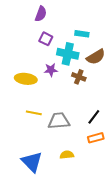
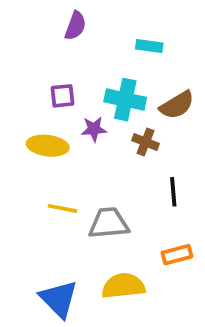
cyan rectangle: (82, 34) -> (149, 46), moved
purple square: (46, 39) -> (62, 96), moved, turned -32
black line: (94, 117) -> (173, 192), moved, turned -42
yellow semicircle: (67, 155) -> (123, 286), size x1.6

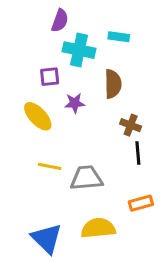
cyan cross: (125, 100) -> (79, 50), moved
brown semicircle: (177, 105) -> (113, 84), moved, turned -60
brown cross: (146, 142) -> (131, 125), moved
yellow ellipse: (48, 146) -> (38, 116), turned 40

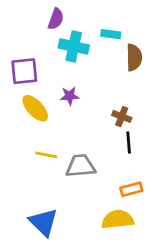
purple square: (50, 77) -> (24, 71), moved, size x1.5
brown semicircle: (113, 84) -> (134, 57), moved
yellow semicircle: (98, 228) -> (118, 219), moved

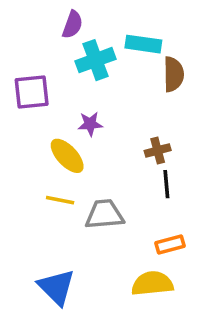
cyan rectangle: (111, 34) -> (143, 44), size x1.4
cyan cross: (74, 46) -> (96, 60), turned -32
yellow ellipse: (35, 108) -> (67, 156), moved
brown cross: (122, 116) -> (158, 151), turned -36

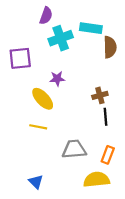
gray trapezoid: (104, 214) -> (74, 149), moved
orange rectangle: (170, 245) -> (108, 155), turned -54
blue triangle: (56, 287) -> (36, 182), size x0.6

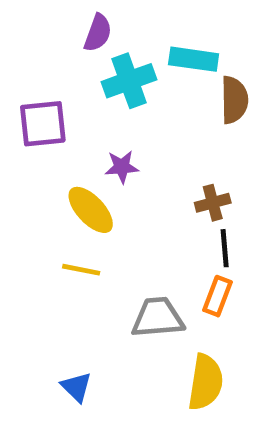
orange rectangle: (108, 155) -> (217, 296), moved
yellow semicircle: (97, 180) -> (206, 382), turned 105

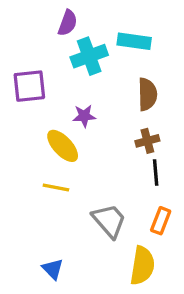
brown semicircle: (234, 100) -> (147, 94), moved
orange rectangle: (217, 296) -> (161, 221), moved
gray trapezoid: (158, 318) -> (109, 221), turned 54

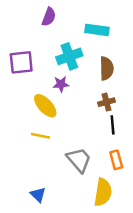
cyan cross: (89, 56) -> (69, 56), moved
orange rectangle: (161, 221) -> (116, 160), turned -36

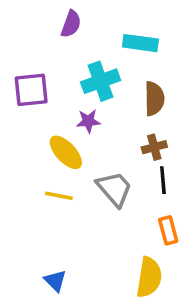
gray trapezoid: (79, 160) -> (114, 189), moved

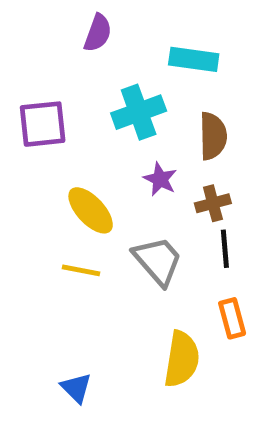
purple star: (88, 121) -> (160, 179), moved, turned 30
yellow semicircle: (149, 277) -> (182, 359), moved

